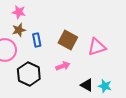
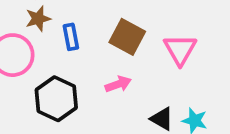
pink triangle: (97, 47) -> (180, 50), turned -42

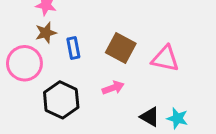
pink triangle: (180, 50) -> (165, 59), turned -48

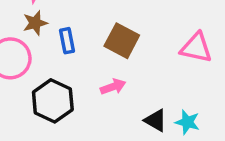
pink triangle: (165, 59) -> (196, 48), moved

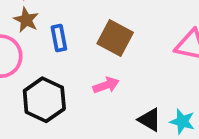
brown star: (35, 23) -> (26, 20), turned -30

